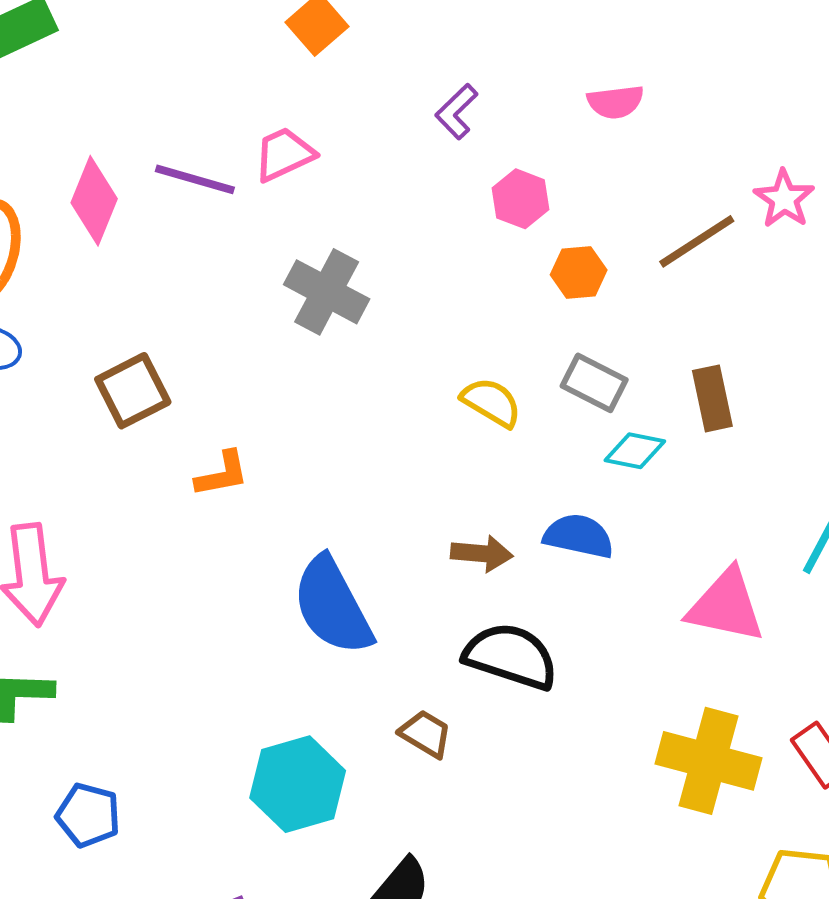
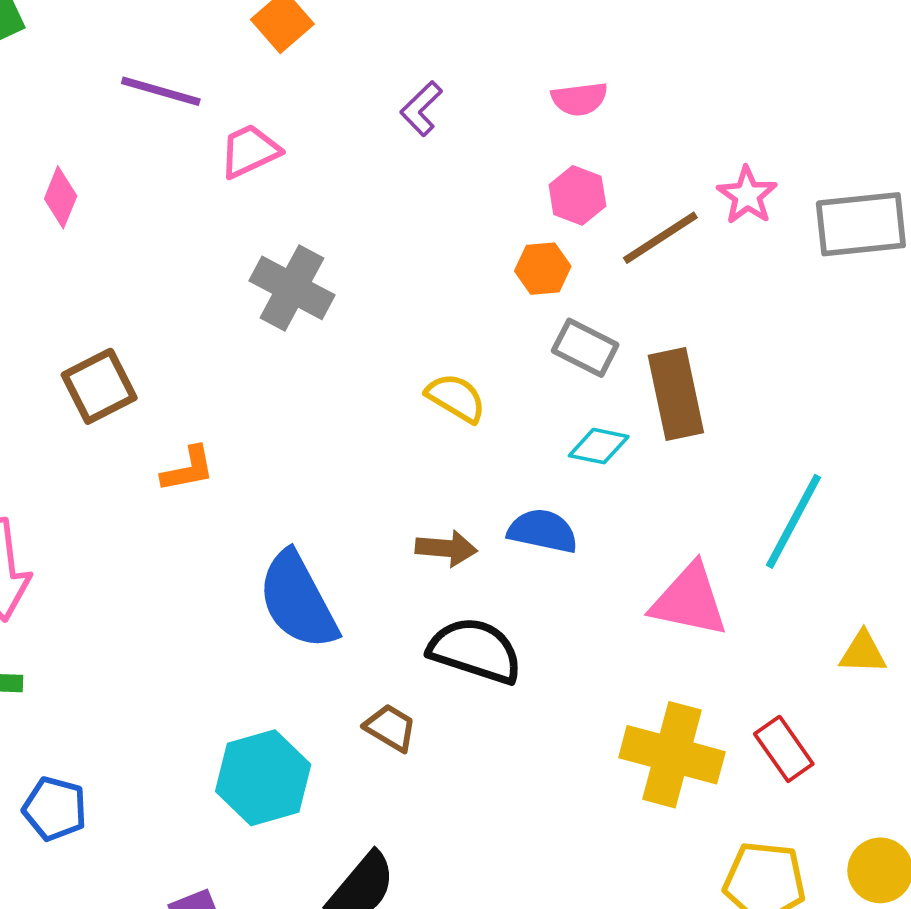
purple line: (195, 179) -> (161, 91), moved
pink hexagon: (520, 199) -> (577, 195), moved
pink diamond: (94, 201) -> (61, 197), size x0.7
gray rectangle: (594, 383) -> (585, 348), moved
brown rectangle: (712, 398) -> (676, 394), size x1.4

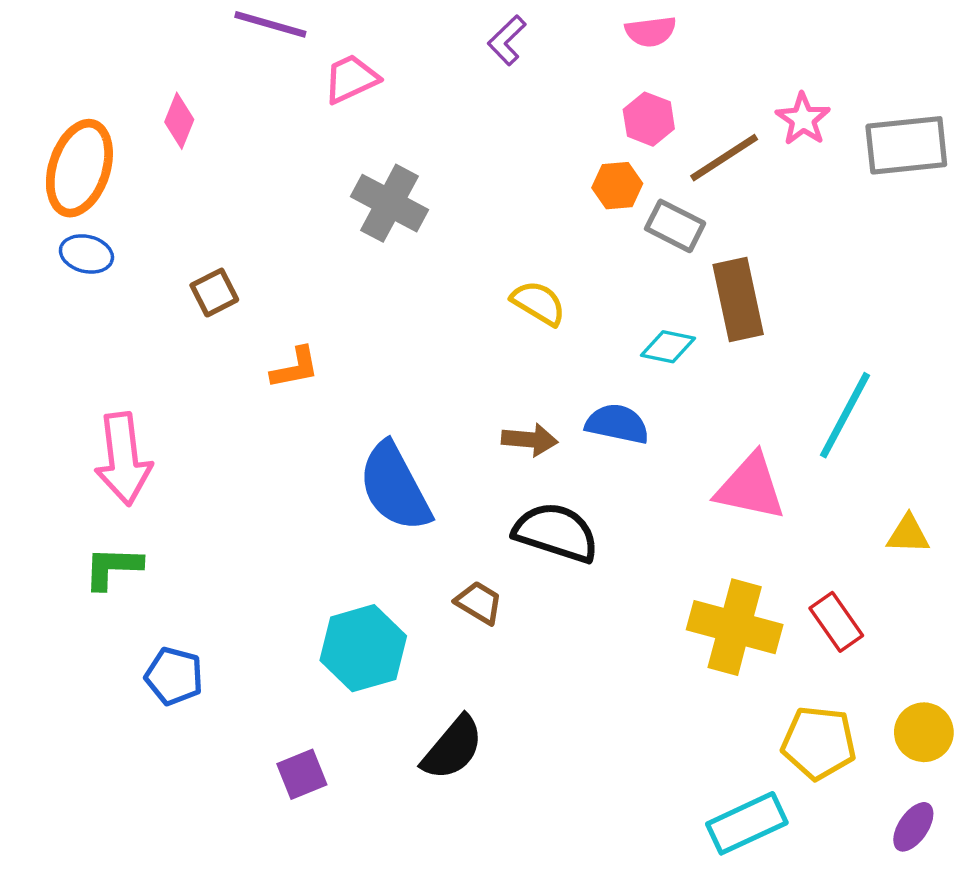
gray rectangle: (585, 348) -> (675, 226), moved
brown square: (99, 386) -> (214, 293), size x0.7

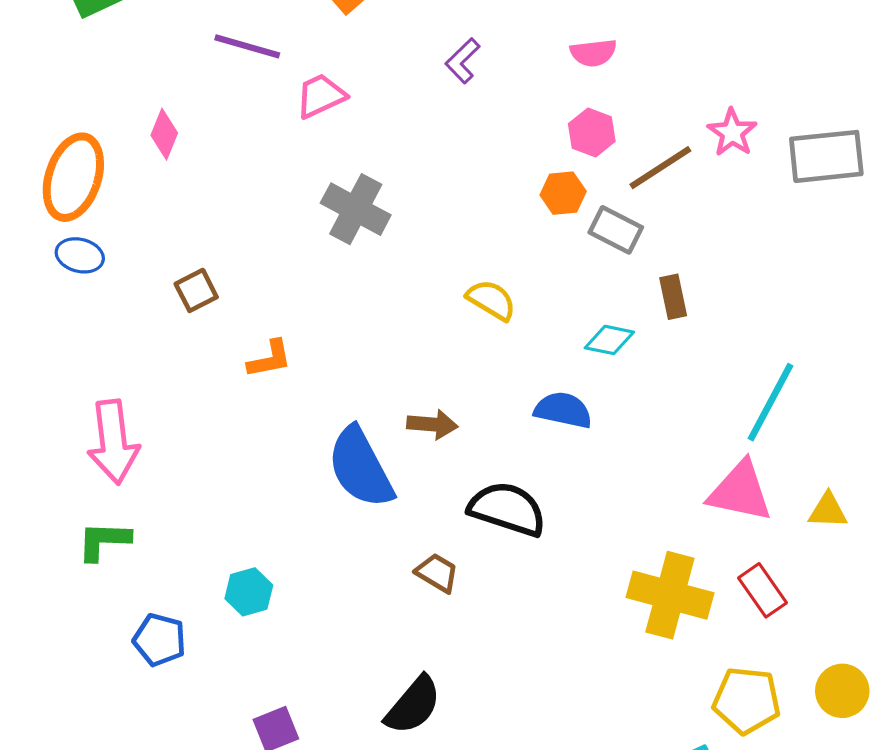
brown rectangle: (738, 300) -> (673, 297), size x0.6
brown arrow: (530, 440) -> (432, 424), moved
pink triangle: (750, 487) -> (740, 491), moved
cyan hexagon: (363, 648) -> (249, 592), moved, size x0.6

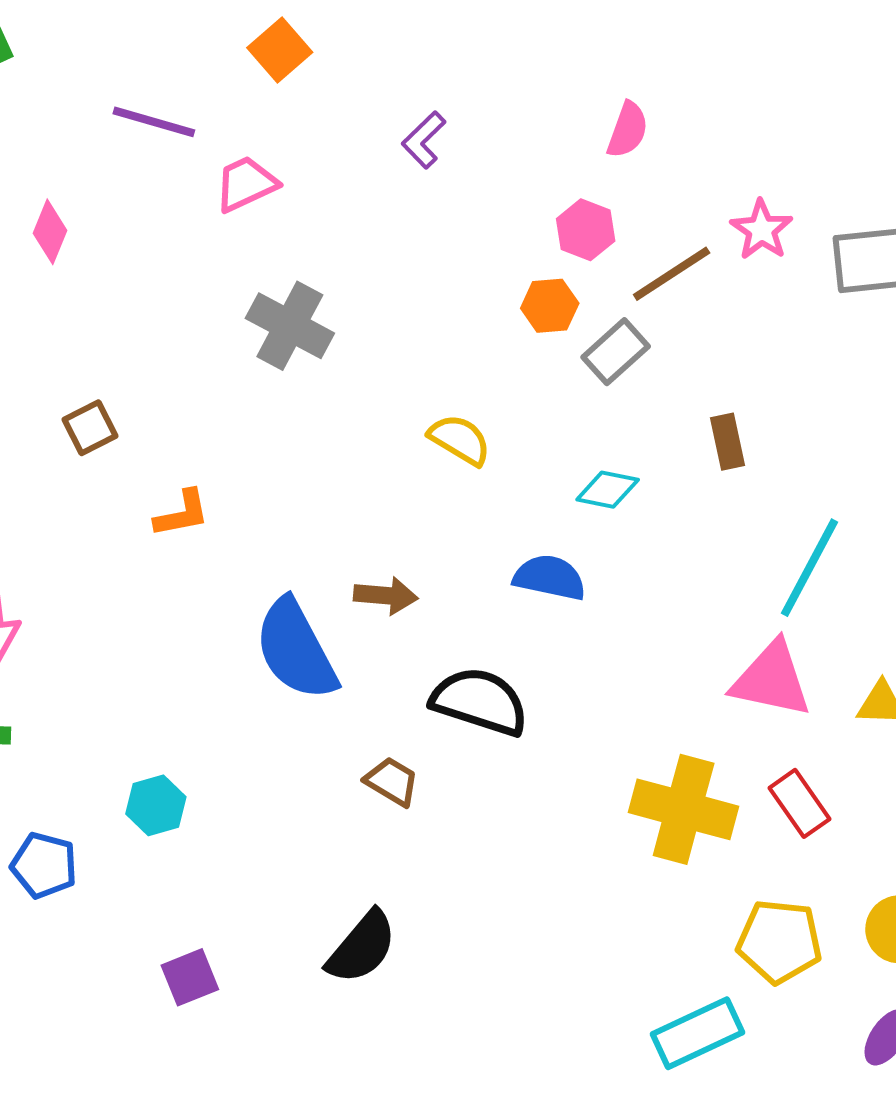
pink semicircle: (593, 53) -> (628, 130), moved, turned -63
gray rectangle: (616, 230) -> (616, 352), turned -69
brown rectangle: (673, 297) -> (728, 442), moved

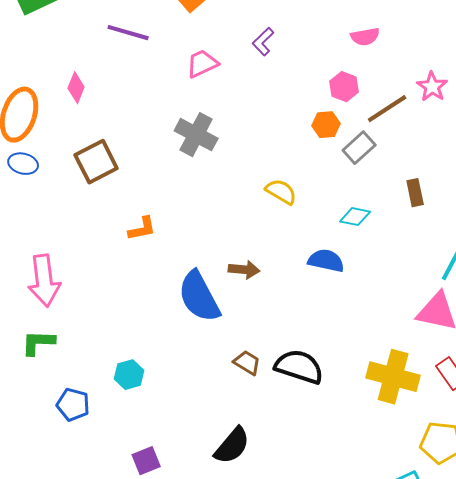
pink semicircle: (628, 130) -> (365, 37), turned 60
pink trapezoid: (246, 184) -> (202, 64), moved
brown square: (90, 428) -> (96, 162), moved, size x1.6
black semicircle: (480, 701) -> (299, 367), moved

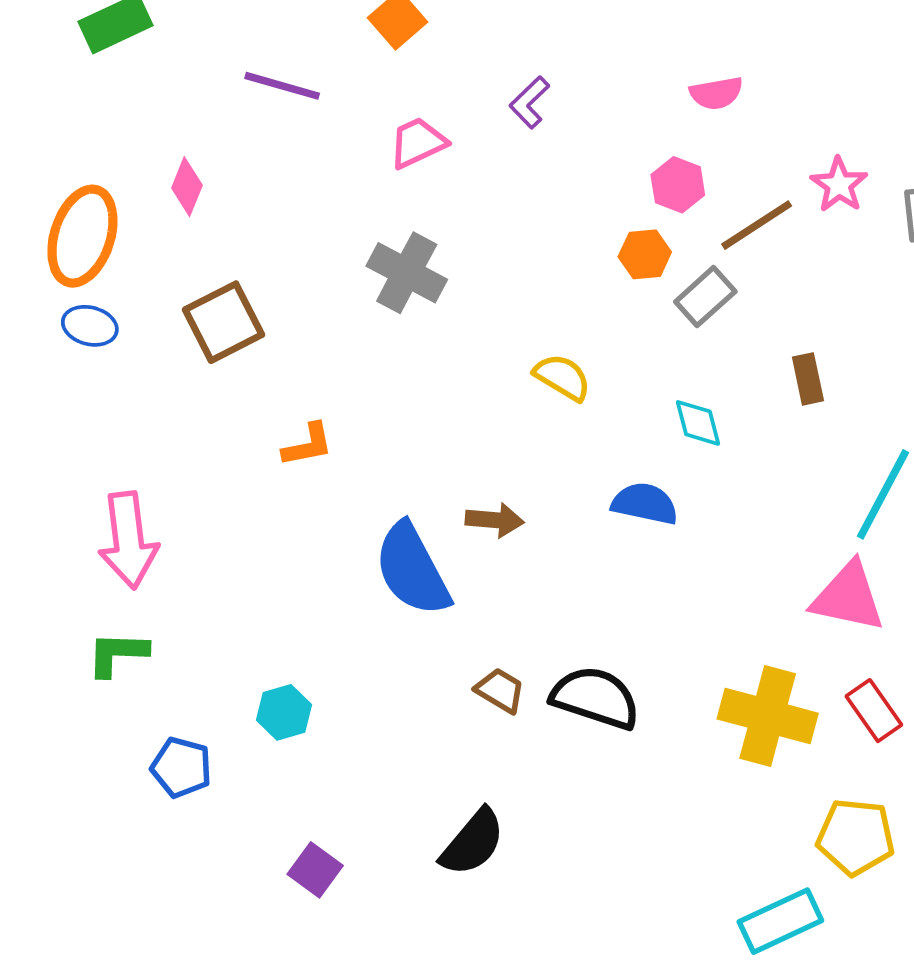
cyan diamond: (355, 217) -> (698, 423), turned 64
purple square: (146, 461) -> (315, 870), turned -32

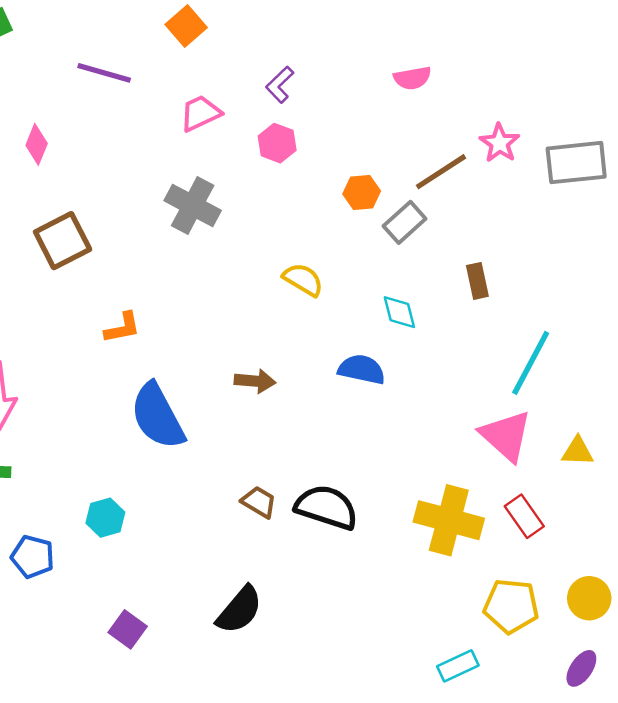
pink hexagon: (678, 185) -> (277, 143), moved
blue semicircle: (412, 569) -> (157, 416), moved
pink triangle: (848, 597) -> (506, 436), turned 30
cyan rectangle: (780, 921) -> (458, 666), size x0.7

